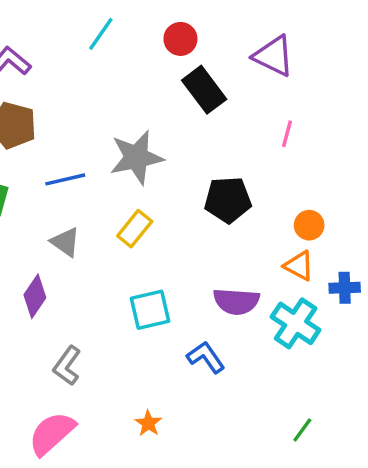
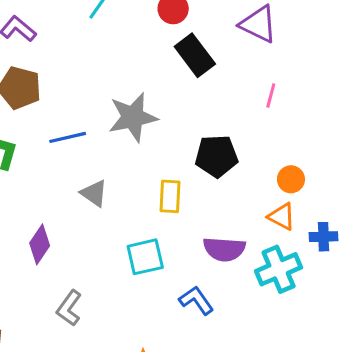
yellow rectangle: (135, 229) -> (170, 196), moved, turned -36
gray triangle: (65, 242) -> (94, 193), moved
cyan cross: (296, 323) -> (279, 269), turned 33

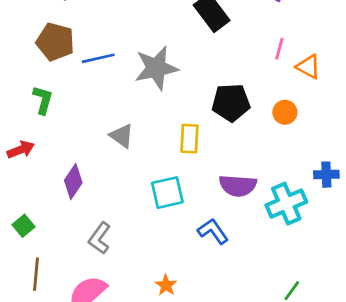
blue line: (68, 137) -> (98, 58), moved
orange circle: (291, 179) -> (285, 112), moved
orange triangle: (282, 217) -> (308, 67), moved

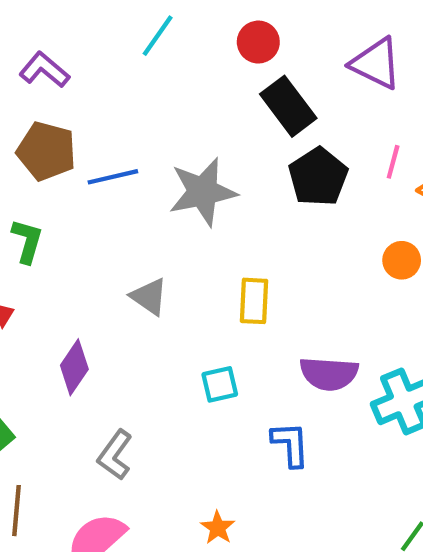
black pentagon: (231, 103) -> (318, 177), moved, turned -30
cyan square: (167, 193) -> (220, 384), size x0.7
blue L-shape: (213, 231) -> (290, 444), turned 32

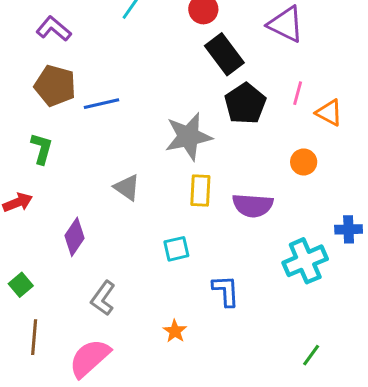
gray star: (203, 192) -> (188, 137), moved
purple semicircle: (329, 374) -> (253, 205), moved
orange star: (218, 528) -> (175, 331), moved

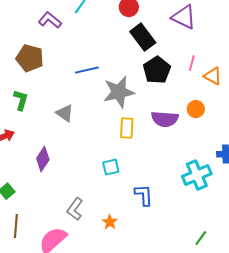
purple L-shape: (54, 29) -> (50, 20), moved
blue line: (102, 104) -> (87, 70), moved
gray triangle: (127, 187) -> (65, 113), moved
purple semicircle: (253, 205) -> (165, 119), moved
gray L-shape: (103, 298) -> (75, 209), moved

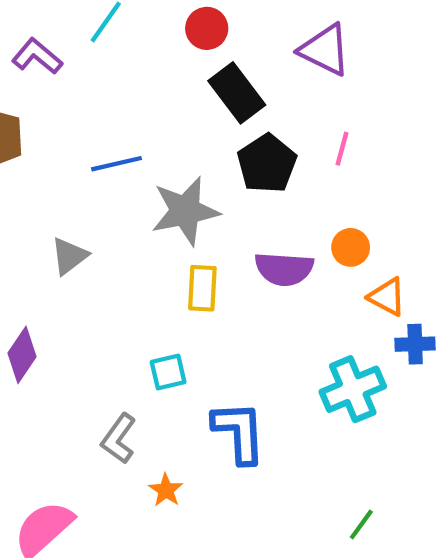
orange triangle: (213, 76) -> (387, 297), moved
gray triangle: (65, 113) -> (69, 256), turned 48
blue L-shape: (144, 195) -> (239, 432), size x1.4
gray L-shape: (75, 209) -> (119, 439), moved

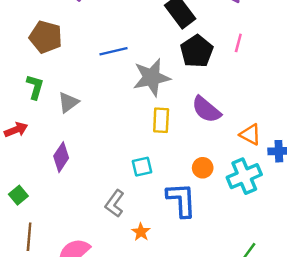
orange circle: (351, 247) -> (203, 168), moved
gray triangle: (69, 256) -> (68, 102), moved
purple semicircle: (284, 269) -> (206, 110), turned 36
orange triangle: (387, 297) -> (250, 134), moved

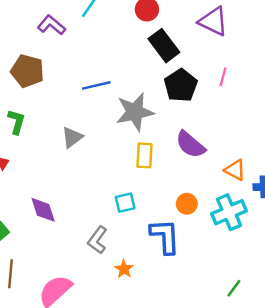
gray triangle: (68, 102) -> (72, 137), moved
purple diamond: (61, 157) -> (43, 210), moved, turned -52

